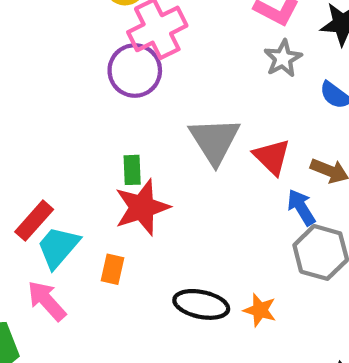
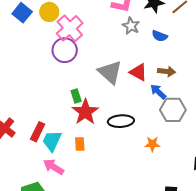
black ellipse: (201, 304) -> (121, 121), moved

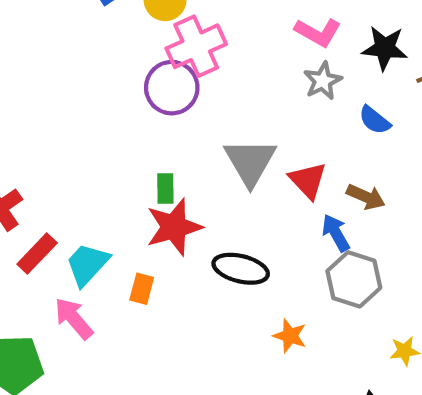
red rectangle: (38, 132) -> (37, 253), moved

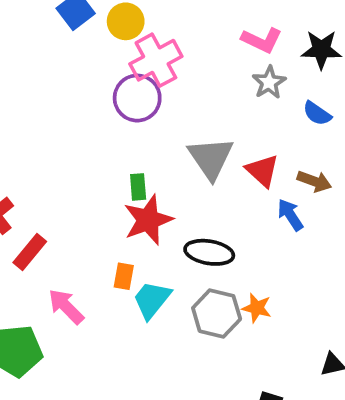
cyan trapezoid: (87, 264) -> (152, 300), moved
gray hexagon: (354, 279) -> (217, 314), moved

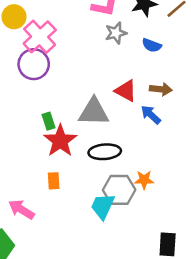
gray star: (269, 82) -> (116, 33), turned 30
gray triangle: (211, 158) -> (94, 112), moved, turned -40
cyan trapezoid: (152, 300) -> (103, 206), moved

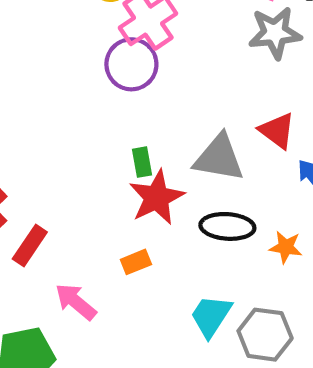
gray star: (116, 33) -> (275, 33), size x1.4
orange star: (144, 180) -> (286, 247), moved
orange rectangle: (54, 181) -> (136, 262), turned 63
gray hexagon: (119, 190) -> (265, 335), moved

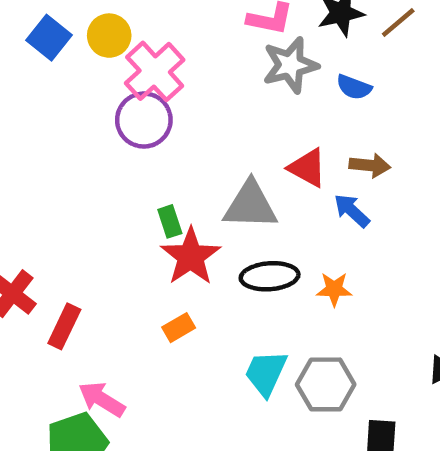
pink arrow: (76, 302) -> (102, 399), moved

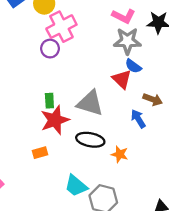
blue semicircle: (354, 87) -> (133, 66), moved
purple circle: (144, 120) -> (50, 49), size x0.7
red triangle: (307, 168) -> (122, 79), moved
cyan trapezoid: (266, 373) -> (76, 186), turned -90

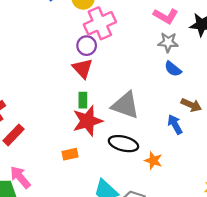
gray star: (127, 41) -> (168, 42), size x0.7
red triangle: (122, 79) -> (83, 68), moved

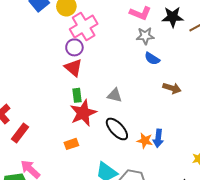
gray triangle: (125, 105) -> (115, 95), size x0.6
blue arrow: (175, 124) -> (158, 138), moved, turned -138
black ellipse: (123, 144) -> (117, 129), turned 40

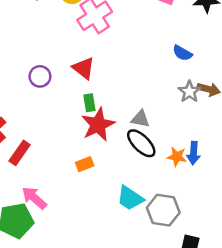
gray star: (145, 36) -> (189, 92), moved, turned -30
purple circle: (74, 47) -> (40, 76), moved
gray triangle: (115, 95) -> (140, 119), moved

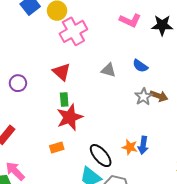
purple circle: (40, 76) -> (18, 83), moved
gray triangle: (140, 119) -> (108, 70), moved
black ellipse: (141, 143) -> (101, 156), moved

